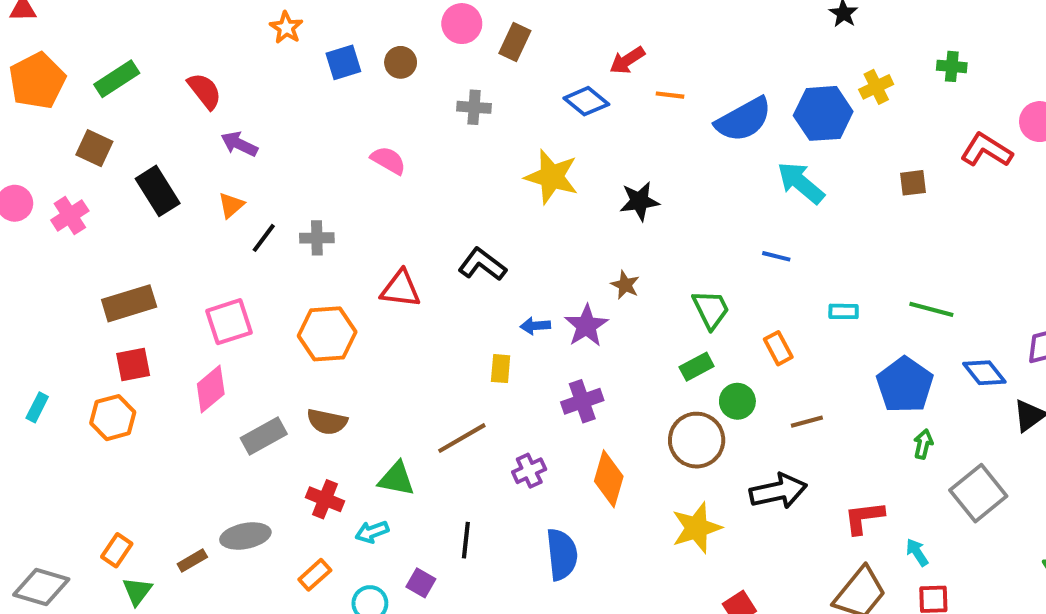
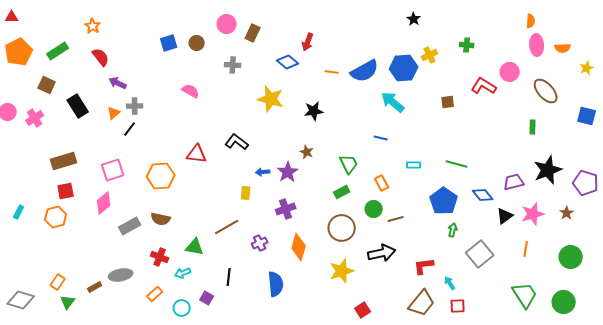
orange star: (286, 28) -> (93, 26), moved
red arrow: (627, 60) -> (308, 42), turned -36
orange line: (670, 95) -> (332, 72), moved
gray cross: (317, 238) -> (135, 106), moved
green circle: (737, 401) -> (374, 209), moved

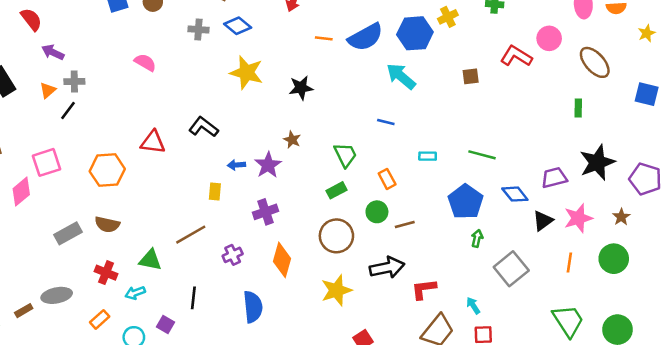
blue diamond: (288, 62) -> (238, 26), moved
pink diamond: (104, 203) -> (21, 192), moved
green circle: (571, 257) -> (614, 259), moved
red L-shape: (424, 266) -> (424, 289), moved

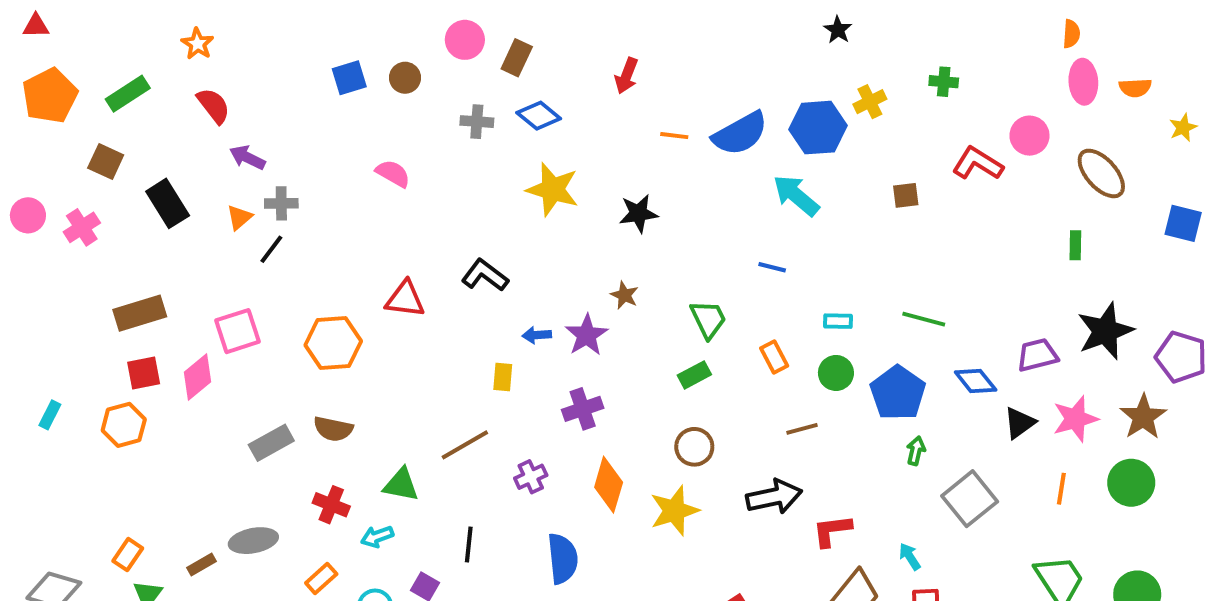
green circle: (377, 212) -> (836, 373), moved
brown star: (621, 217) -> (1143, 417), size x1.6
brown circle: (336, 236) -> (694, 447), size x0.7
yellow star: (336, 290) -> (674, 511), moved

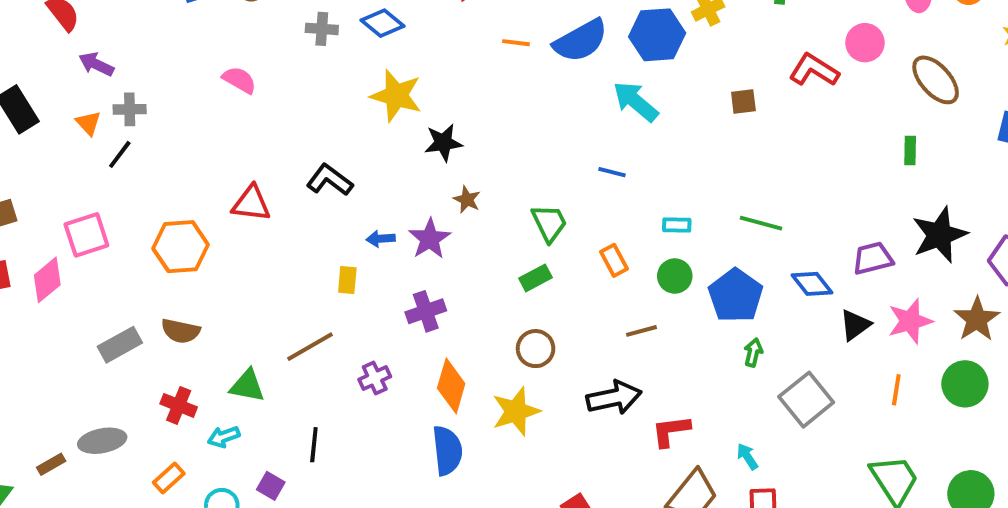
black star: (638, 213) -> (443, 143), moved
orange triangle: (239, 217) -> (88, 123), turned -32
blue semicircle: (563, 559) -> (447, 451), moved

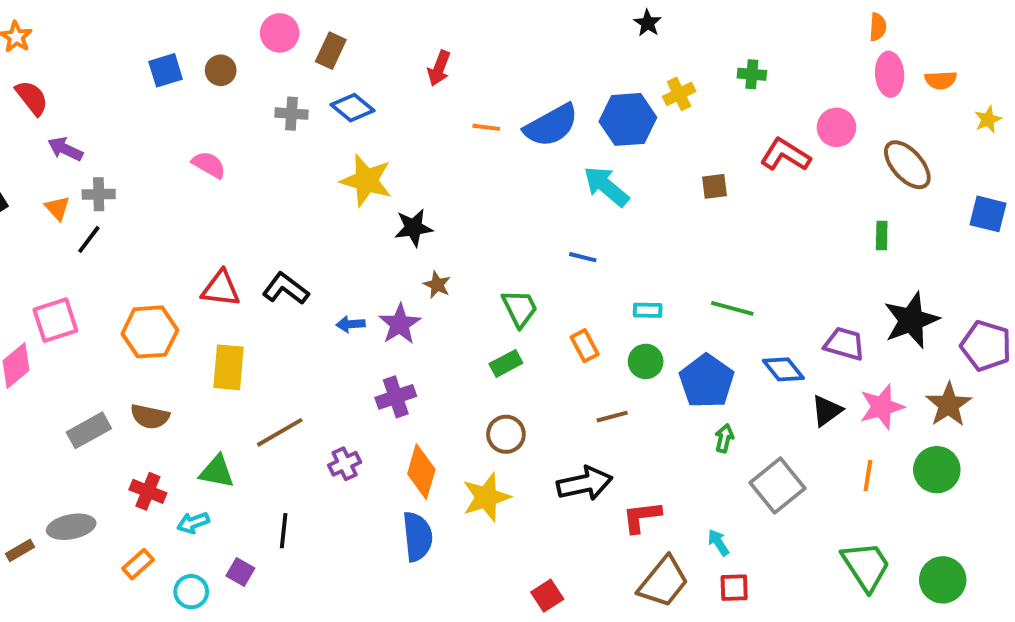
black L-shape: (330, 180) -> (286, 289), moved
purple trapezoid: (873, 258) -> (844, 344), turned 30
yellow rectangle: (347, 280) -> (229, 367), moved, size x1.6

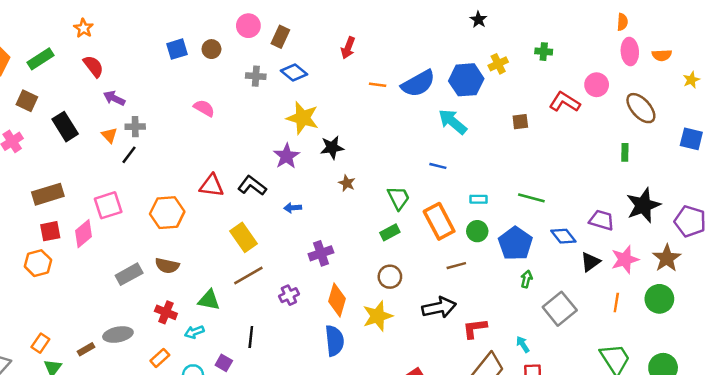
purple star: (400, 324) -> (287, 156), moved
orange rectangle: (585, 346) -> (439, 221), size x1.8
yellow rectangle: (229, 367) -> (243, 237), moved, turned -40

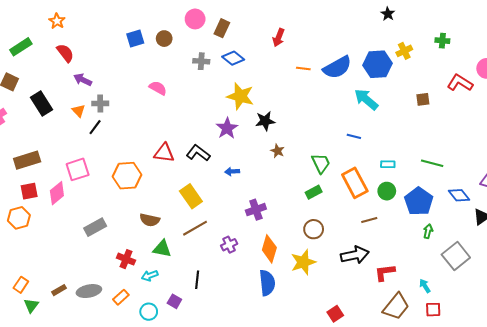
brown semicircle: (167, 266) -> (150, 220), moved
gray ellipse: (118, 335) -> (89, 291), moved

